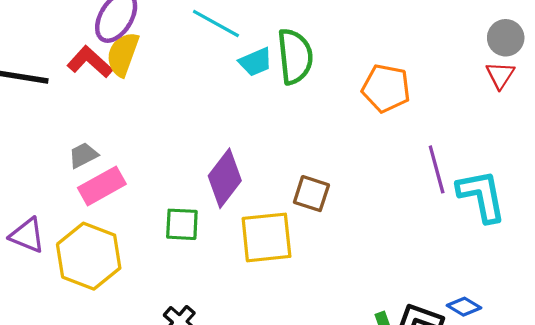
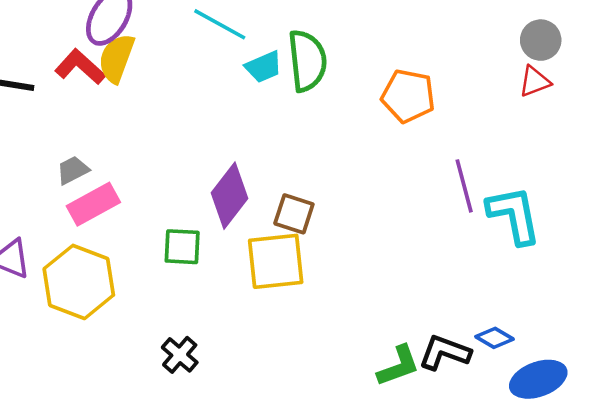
red triangle: (500, 75) -> (535, 81), turned 36
brown square: (311, 194) -> (294, 214), moved

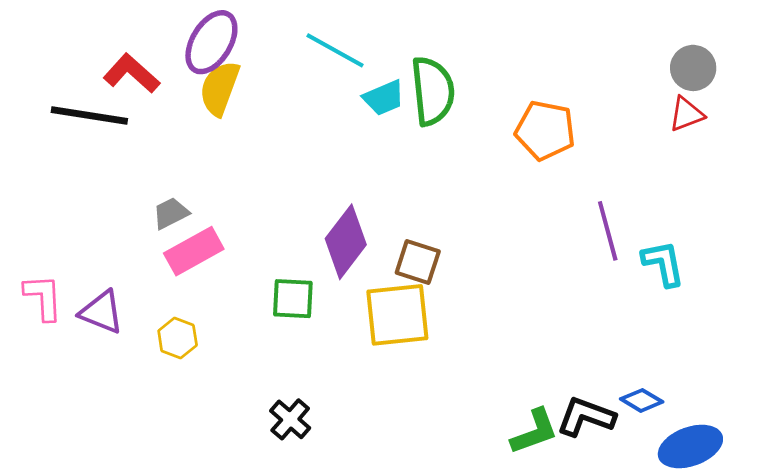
red L-shape: (80, 67) -> (131, 73), moved
cyan L-shape: (514, 215) -> (663, 263), size x0.7
yellow hexagon: (79, 282) -> (178, 338), size x0.5

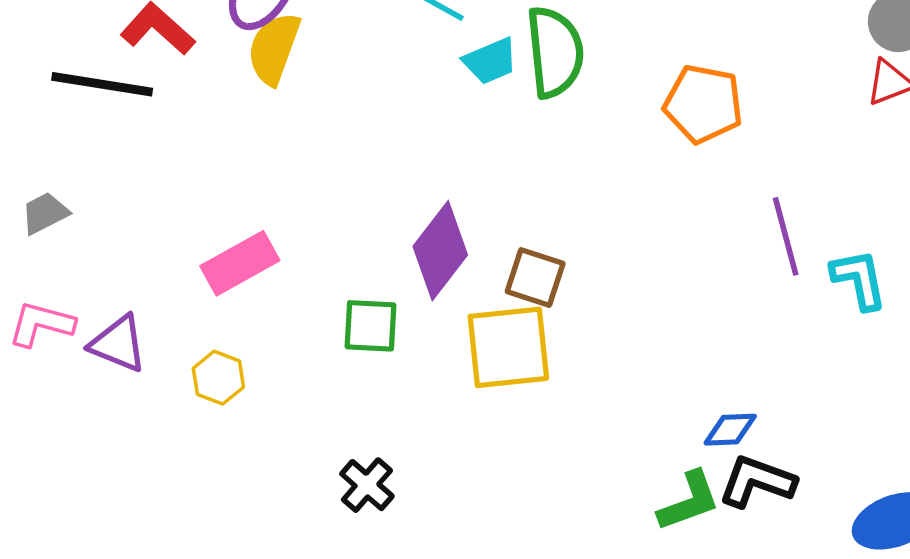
gray trapezoid: (171, 213) -> (45, 213), moved
pink L-shape: (43, 297) -> (41, 324), turned -72
blue diamond: (642, 400) -> (730, 430), moved, turned -33

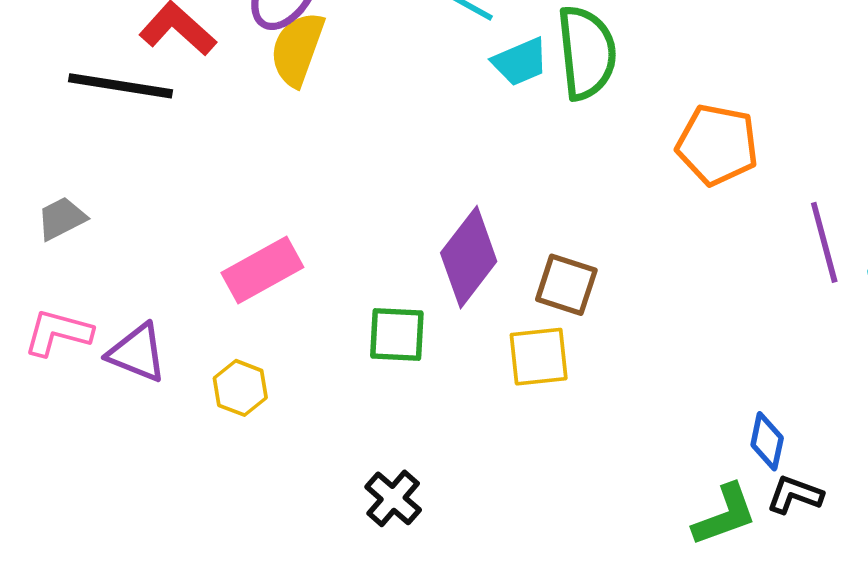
orange pentagon: (703, 104) -> (717, 145), moved
yellow square: (508, 347) -> (539, 357), size x0.7
blue diamond: (730, 430) -> (767, 441), turned -76
black L-shape: (757, 481) -> (795, 495), size x0.7

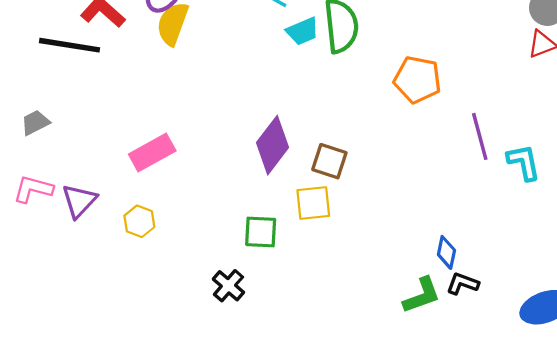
green square: (397, 334) -> (261, 232), moved
purple triangle: (137, 353) -> (79, 201), turned 51

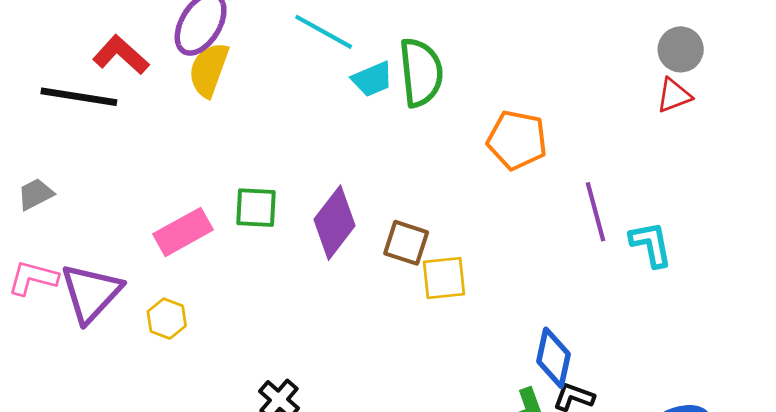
purple triangle: (79, 201) -> (91, 293), size x1.4
yellow square: (313, 203) -> (444, 278), moved
green square: (261, 232) -> (256, 208), moved
blue diamond: (446, 252) -> (554, 358), size x1.4

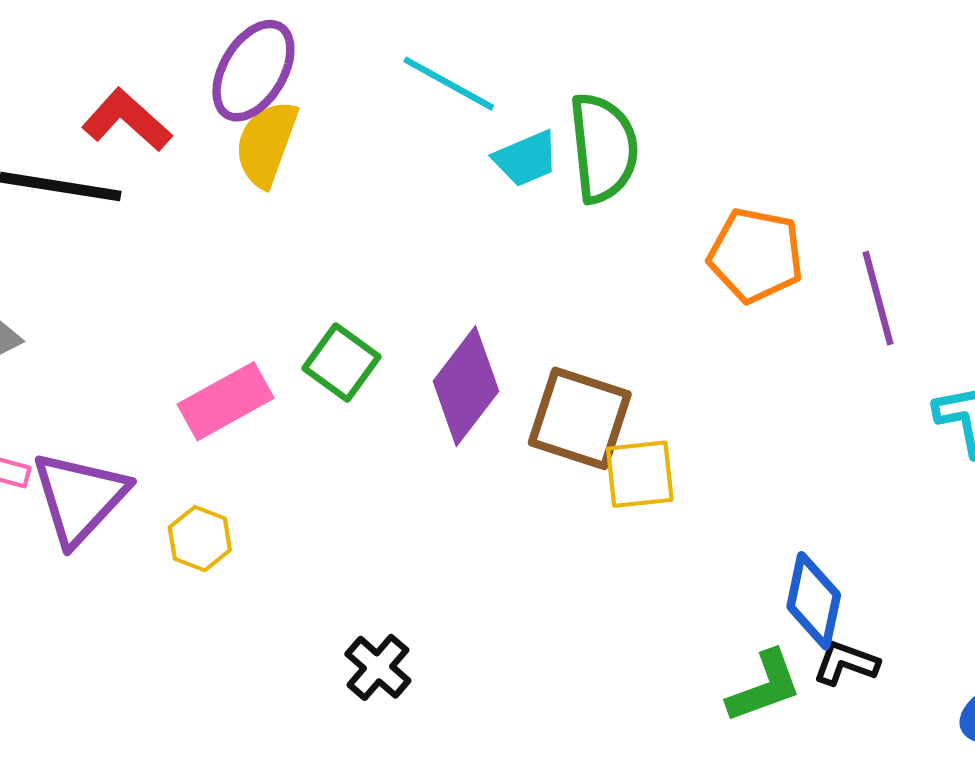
green square: (256, 208) -> (341, 363), turned 33
purple line: (595, 212) -> (878, 298), moved
brown square: (406, 243) -> (580, 418), size x1.4

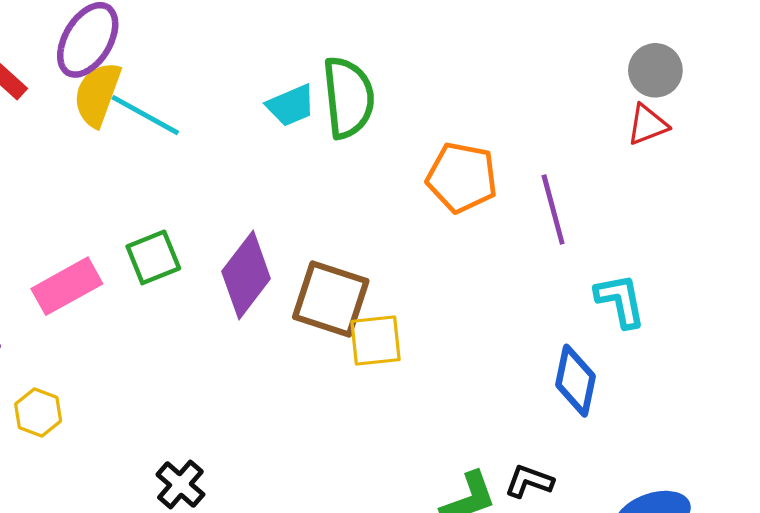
cyan line: (449, 84) -> (145, 115), moved
green square: (341, 363) -> (153, 257), turned 32
yellow hexagon: (200, 539) -> (38, 413), moved
blue diamond: (814, 601) -> (575, 381), moved

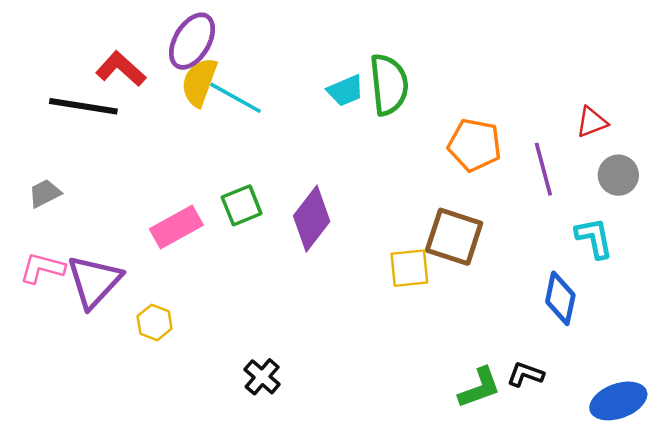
gray circle: (655, 70) -> (618, 175), moved
red triangle: (647, 125) -> (592, 122), moved
brown square: (331, 299) -> (454, 237), moved

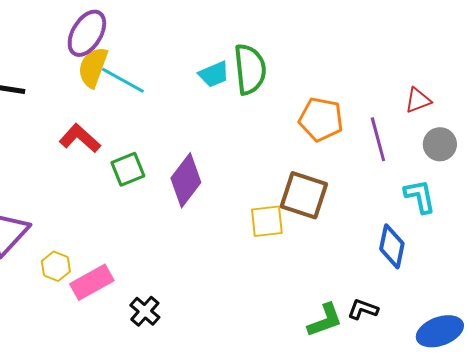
red L-shape: (121, 69) -> (80, 138), moved
pink rectangle: (176, 227) -> (92, 282), moved

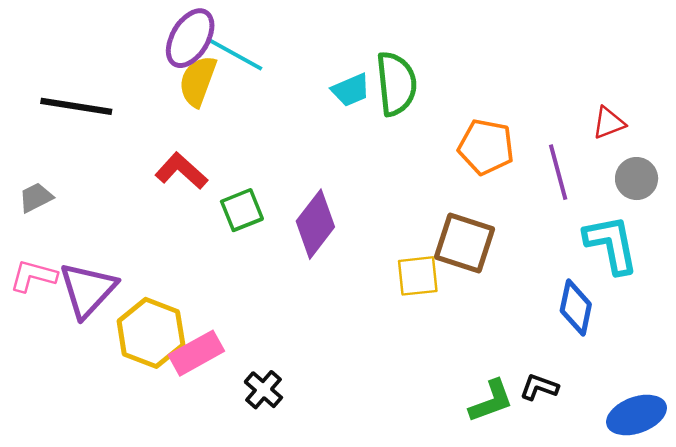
cyan line: (123, 80) -> (236, 55), moved
cyan L-shape: (420, 196) -> (611, 244), size x1.4
yellow hexagon: (56, 266) -> (151, 333), size x1.8

